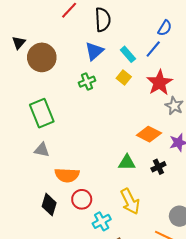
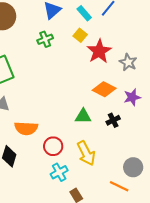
red star: (159, 83) -> (99, 51), moved
red circle: (82, 199) -> (53, 146), moved

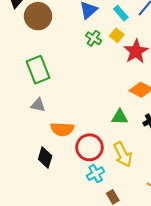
green cross: (45, 39) -> (94, 38), moved, turned -35
red circle: (53, 146) -> (89, 147), size x1.4

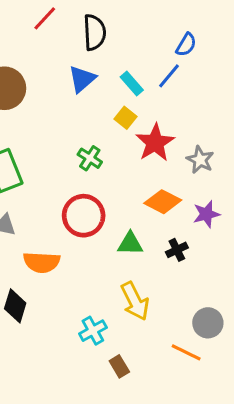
green cross: (94, 38) -> (90, 158), moved
red circle: (89, 147) -> (84, 216), moved

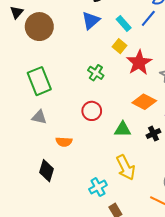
red circle: (84, 216) -> (92, 111), size x0.7
orange semicircle: (42, 262) -> (64, 142), size x0.7

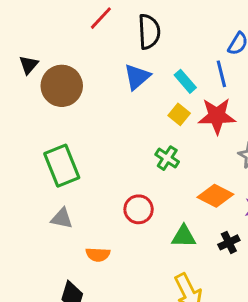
blue line: (148, 18) -> (221, 74), turned -54
red star: (139, 63) -> (217, 116), moved, turned 30
green cross: (96, 73) -> (167, 158), moved

